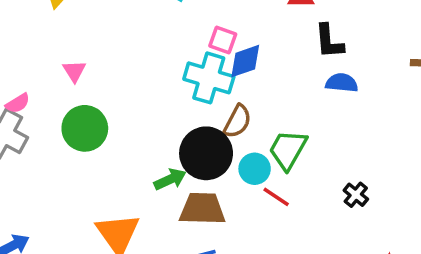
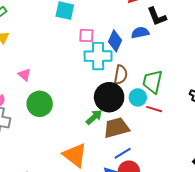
pink square: (223, 40) -> (86, 36), moved
blue diamond: (245, 61) -> (115, 41), turned -30
blue semicircle: (342, 83) -> (140, 33), moved

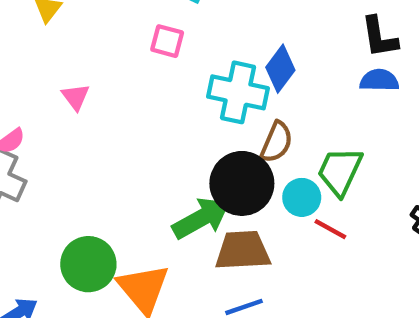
blue semicircle: (140, 33) -> (379, 80), moved
pink square: (86, 36) -> (167, 41), moved
green circle: (40, 104) -> (88, 264), moved
green arrow: (94, 117) -> (201, 218), size x1.5

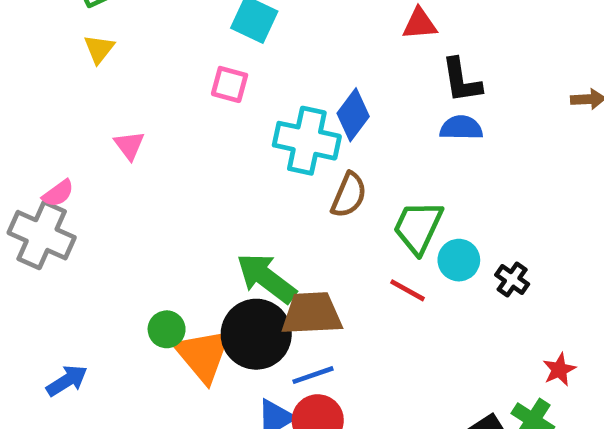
black circle: (242, 183) -> (256, 334), moved
cyan circle: (302, 197) -> (459, 260), moved
green arrow: (201, 218) -> (266, 278), turned -114
green circle: (88, 264) -> (167, 329), moved, size x0.6

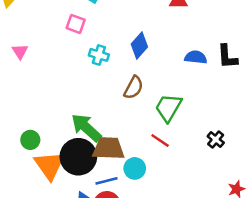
black L-shape: (461, 80) -> (227, 57), moved
cyan cross: (307, 141) -> (99, 55), moved, size x0.6
cyan circle: (459, 260) -> (135, 168), moved
green circle: (167, 329) -> (30, 140), moved

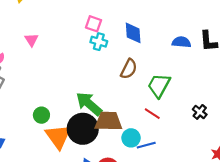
pink square: (76, 24) -> (93, 24), moved
blue diamond: (139, 46) -> (133, 33), turned -45
blue line: (106, 181) -> (146, 145), moved

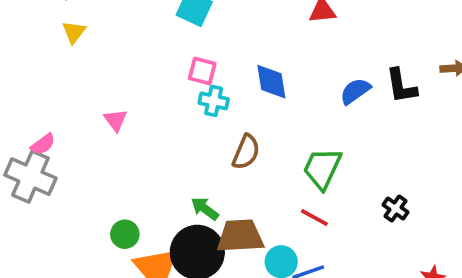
pink triangle: (31, 40) -> (116, 120), moved
blue semicircle: (181, 42) -> (355, 91), turned -36
brown semicircle: (129, 69) -> (246, 152), moved
green arrow: (89, 104) -> (205, 209), size x0.6

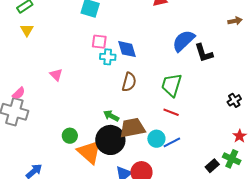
blue diamond: (271, 82) -> (127, 49), moved
black L-shape: (401, 86) -> (204, 53), moved
blue semicircle: (355, 91) -> (184, 41), size x1.4
black cross: (396, 208) -> (234, 100), moved, turned 32

